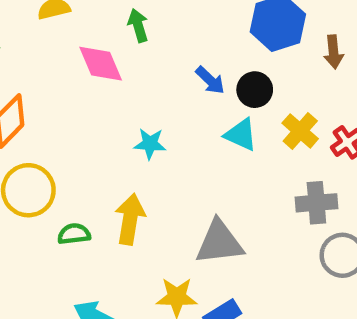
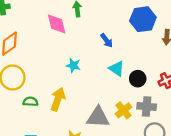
black circle: (255, 90) -> (138, 79), moved
yellow cross: (300, 131) -> (124, 110), moved

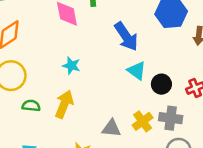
blue arrow: (107, 41) -> (126, 36), size x1.6
cyan star: (73, 65) -> (71, 66), moved
gray triangle: (98, 117) -> (111, 128), size x0.7

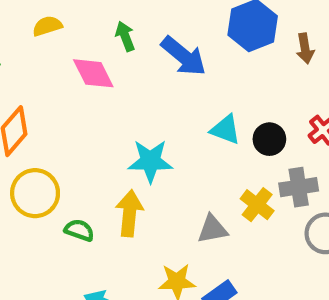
blue arrow: (126, 36) -> (184, 56), moved
cyan star: (71, 66) -> (150, 161), moved, size x1.5
green semicircle: (31, 106) -> (79, 230), turned 30

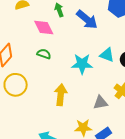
cyan star: (150, 161) -> (82, 64), moved
green semicircle: (79, 230) -> (44, 54), moved

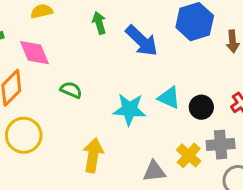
pink diamond: (44, 28) -> (35, 53), moved

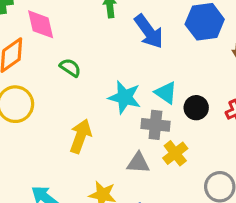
gray cross: (221, 145) -> (155, 125), moved

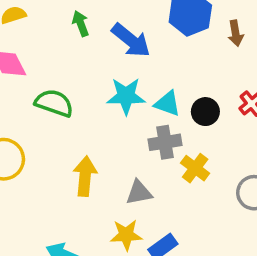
green semicircle: (70, 68) -> (54, 103), size x1.5
cyan star: (125, 97) -> (126, 96), moved
gray triangle: (138, 163) -> (139, 192), moved

